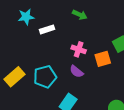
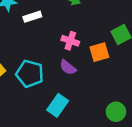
cyan pentagon: (45, 77) -> (30, 74), turned 30

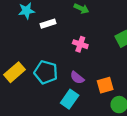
orange square: (99, 52) -> (105, 85), moved
purple semicircle: (68, 67) -> (77, 78), moved

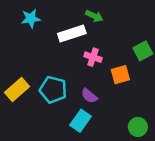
white rectangle: (48, 24) -> (72, 33), moved, size x1.5
orange square: (105, 85) -> (120, 75), moved

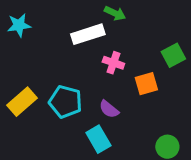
cyan star: (31, 19) -> (19, 25), moved
cyan rectangle: (81, 121) -> (98, 139), turned -65

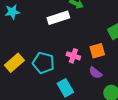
pink cross: (113, 63) -> (73, 56), moved
purple semicircle: (109, 109) -> (95, 73), moved

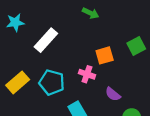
white rectangle: (58, 18) -> (46, 40), moved, turned -30
orange square: (97, 51) -> (105, 55), moved

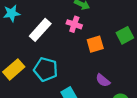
pink cross: (87, 74) -> (74, 24), moved

